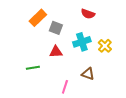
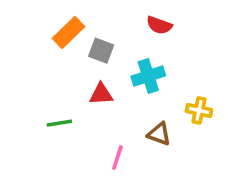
yellow cross: (105, 46) -> (199, 110), moved, turned -32

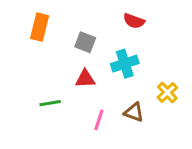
orange rectangle: (68, 32) -> (40, 27), moved, turned -32
yellow cross: (199, 110) -> (167, 92), turned 35
pink line: (117, 158) -> (99, 120), moved

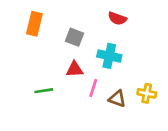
cyan cross: (125, 64) -> (109, 56), turned 30
yellow cross: (167, 92) -> (147, 93), moved, turned -36
pink line: (99, 120) -> (93, 88), moved

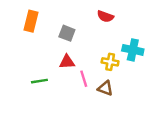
cyan cross: (109, 56) -> (133, 50), moved
pink line: (93, 88) -> (84, 79), turned -35
yellow cross: (147, 93) -> (110, 62), moved

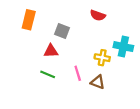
red triangle: (67, 62) -> (51, 51), moved
green line: (39, 81) -> (48, 74), moved, turned 32

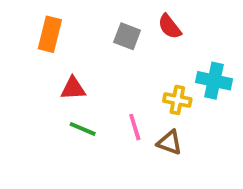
red semicircle: (98, 15) -> (170, 27), turned 32
gray square: (62, 31) -> (127, 36), moved
red triangle: (51, 51) -> (73, 88), moved

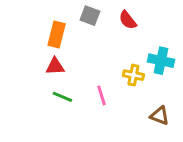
orange rectangle: (50, 34) -> (57, 34), moved
gray square: (127, 36) -> (90, 16), moved
brown triangle: (170, 142) -> (160, 116), moved

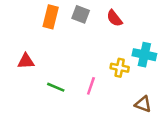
orange rectangle: (57, 34) -> (51, 17), moved
red triangle: (55, 66) -> (26, 61), moved
pink line: (102, 95) -> (91, 86), turned 36

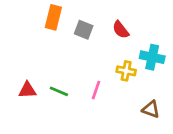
gray square: (81, 14) -> (84, 30), moved
red semicircle: (114, 18) -> (121, 30), moved
red triangle: (26, 61) -> (27, 90), moved

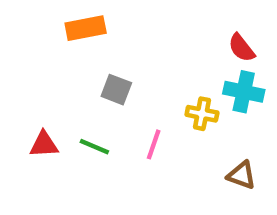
orange rectangle: (53, 17) -> (86, 28), turned 65
gray square: (84, 30) -> (116, 90), moved
red semicircle: (121, 30) -> (241, 48), moved

